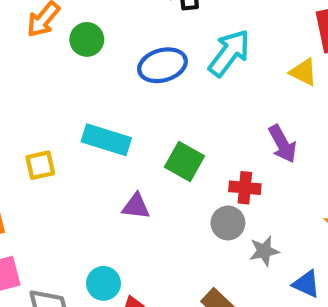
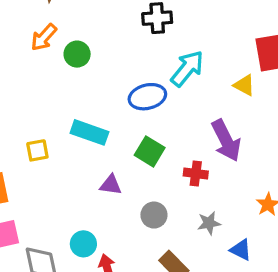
blue ellipse: (162, 65) -> (147, 97), moved
purple arrow: (282, 144) -> (226, 140), size x1.4
gray circle: (228, 223) -> (154, 215), moved

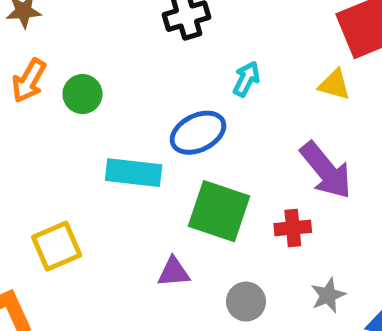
cyan arrow: (187, 68) -> (246, 79), size x0.6
cyan rectangle: (89, 132) -> (134, 173), moved
yellow square: (37, 150) -> (57, 246), size x1.4
green square: (150, 151) -> (219, 211), size x1.4

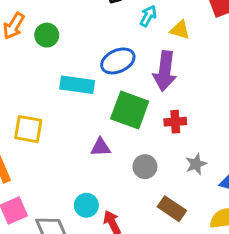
cyan arrow: (246, 79) -> (148, 16), moved
yellow triangle: (334, 85) -> (180, 30), moved
purple arrow: (326, 170) -> (165, 71), moved, turned 45
yellow square: (57, 246) -> (28, 129), turned 32

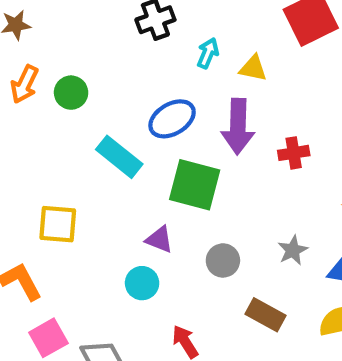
cyan rectangle: (77, 85) -> (119, 157), turned 36
red cross: (175, 122) -> (294, 153), moved
purple triangle: (101, 147) -> (159, 240), turned 30
cyan circle: (86, 205) -> (142, 283), moved

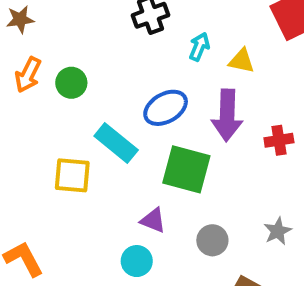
yellow square: (58, 224) -> (72, 175), moved

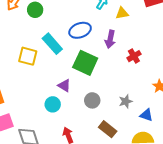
yellow triangle: (242, 61) -> (122, 13), turned -32
purple arrow: (227, 115) -> (110, 39), size x0.7
red cross: (279, 140) -> (134, 56), turned -32

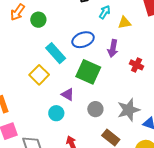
yellow square: (28, 56) -> (39, 75), moved, turned 30
red cross: (134, 56) -> (137, 65), turned -32
gray star: (126, 101) -> (128, 110), size x1.6

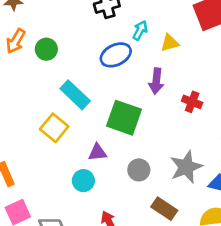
blue ellipse: (83, 40) -> (116, 55), moved
purple triangle: (68, 94) -> (97, 152), turned -32

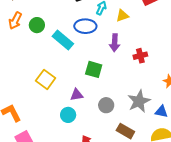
blue ellipse: (116, 55) -> (85, 26), turned 30
cyan rectangle: (75, 95) -> (63, 40), moved
red cross: (192, 102) -> (140, 56), turned -32
green square: (124, 118) -> (94, 69), size x0.7

